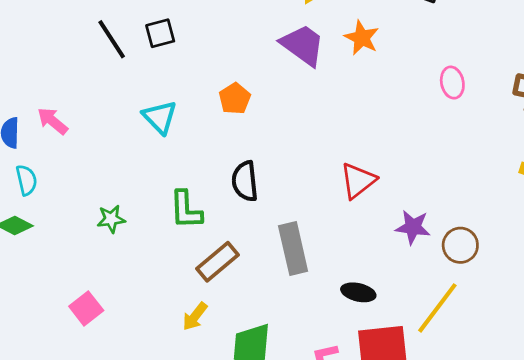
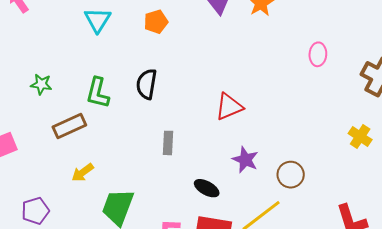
purple star: (413, 227) -> (245, 160), moved
gray rectangle: (293, 248) -> (168, 143), size x0.6
brown rectangle: (218, 262) -> (69, 126), moved

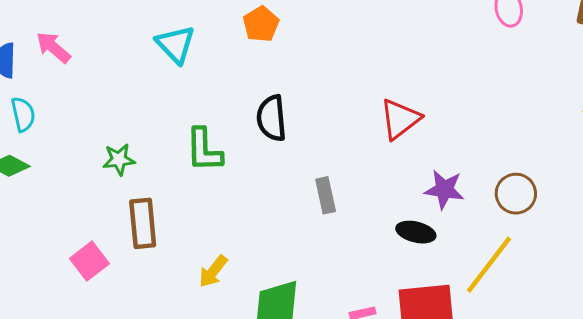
brown rectangle: (69, 126) -> (143, 223), moved, turned -56
black ellipse: (207, 188) -> (416, 232), moved

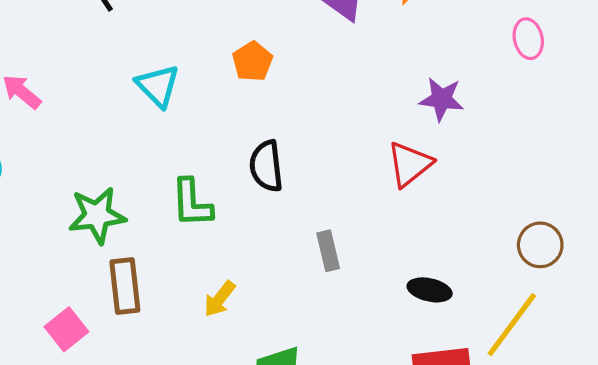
green star: (119, 160) -> (97, 215), size x1.6
purple star: (444, 190) -> (442, 99), moved
yellow arrow: (213, 271) -> (220, 299), moved

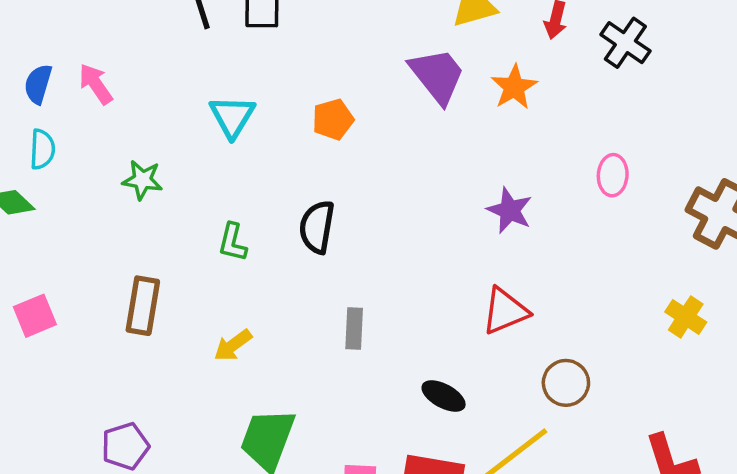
red triangle: (410, 164) -> (505, 311), moved
green L-shape: (192, 203) -> (233, 242), size x0.7
green star: (97, 215) -> (142, 180), moved, size x0.7
pink square: (66, 329) -> (35, 316), moved

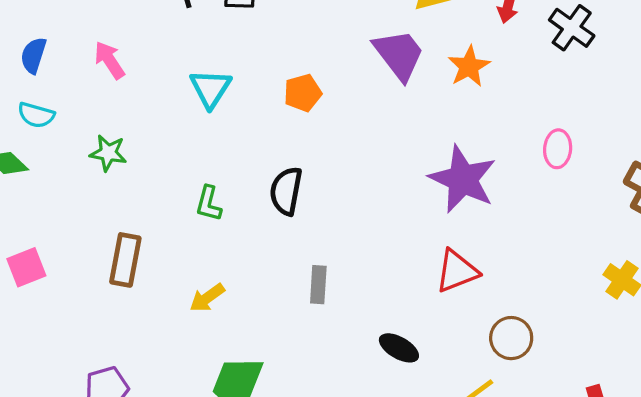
pink arrow: (96, 84) -> (109, 60), moved
cyan semicircle: (42, 149) -> (36, 115), turned 102
green star: (142, 180) -> (108, 153), moved
purple star: (510, 210) -> (463, 179), size x1.6

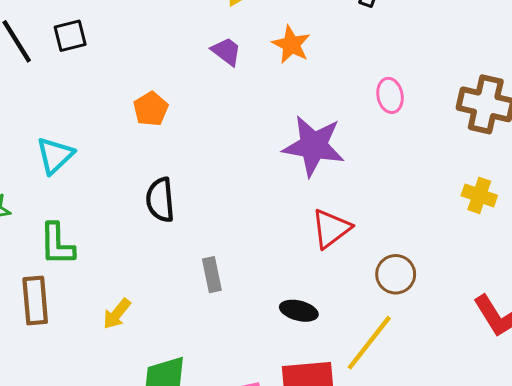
purple trapezoid: (399, 55) -> (226, 51), size x0.6
cyan triangle: (210, 88) -> (55, 155), moved, turned 30
green L-shape: (209, 204) -> (57, 244), moved, size x1.4

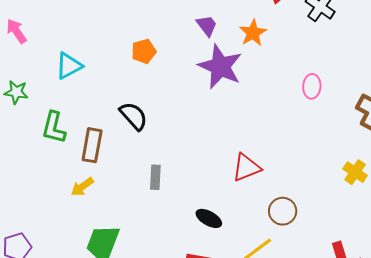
purple star: (314, 146) -> (220, 67), moved
black semicircle: (160, 200) -> (133, 116), turned 128
brown rectangle: (35, 300) -> (92, 145), moved

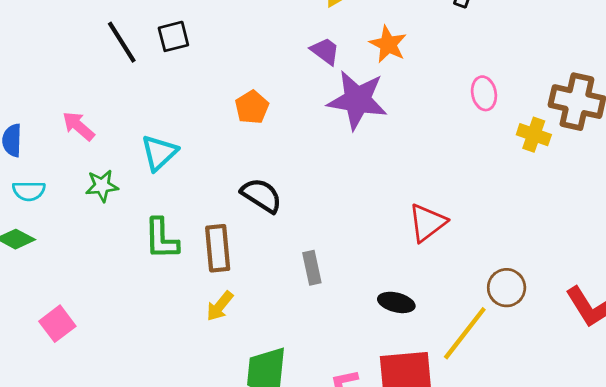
green star: (16, 92) -> (102, 186), moved
yellow cross: (355, 172) -> (534, 135), moved
brown circle: (283, 211) -> (507, 288), moved

